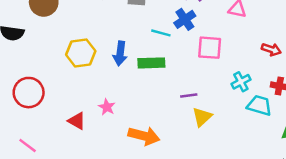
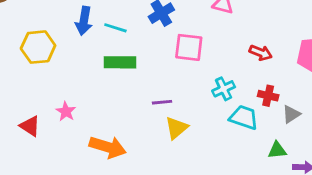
cyan line: (161, 33) -> (115, 28), moved
blue arrow: (120, 53) -> (84, 21), moved

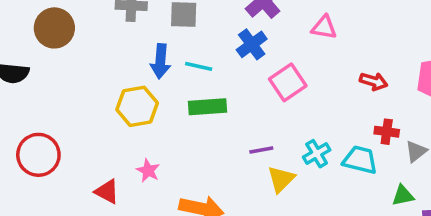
yellow hexagon: (38, 47) -> (137, 106), moved
pink square: (189, 47) -> (288, 82), turned -36
cyan cross: (224, 89) -> (317, 154), moved

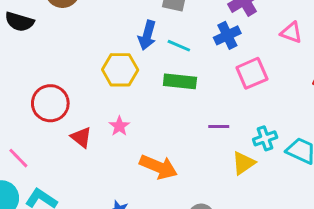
red circle: (38, 155) -> (50, 103), moved
yellow triangle: (281, 179) -> (243, 163), moved

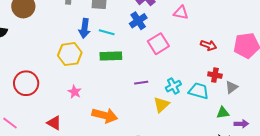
red triangle: (81, 137) -> (54, 123), moved

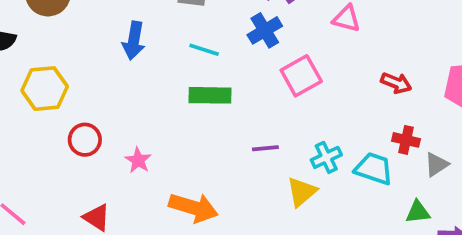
blue arrow: (84, 28) -> (134, 41), moved
yellow hexagon: (70, 54) -> (45, 89), moved
red circle: (26, 83) -> (85, 140), moved, size x0.7

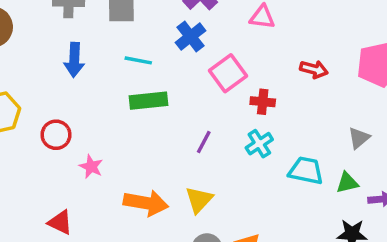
red circle: (85, 140) -> (56, 135), moved
red cross: (406, 140) -> (263, 102), moved
purple line: (265, 148) -> (204, 142), turned -50
cyan trapezoid: (374, 169) -> (306, 171), moved
yellow triangle: (302, 192) -> (199, 200), moved

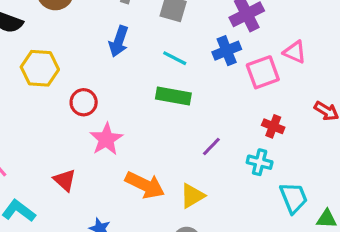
pink square: (228, 73) -> (263, 72), moved
cyan cross: (259, 144) -> (260, 162), turned 30
pink star: (91, 167) -> (106, 139), size x1.5
cyan trapezoid: (306, 171) -> (294, 198), turned 40

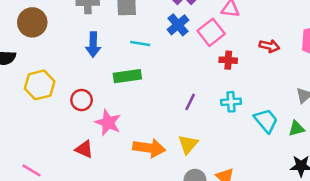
green rectangle: (173, 96) -> (127, 76), moved
red cross: (273, 126) -> (228, 60), moved
red triangle: (65, 180) -> (84, 149), moved

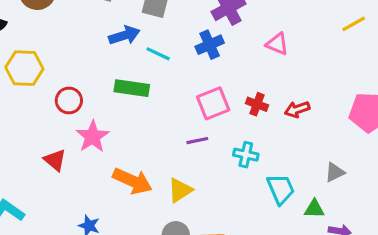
pink square: (211, 32) -> (213, 103), moved
blue arrow: (93, 45) -> (124, 35), moved, turned -125
red arrow: (269, 46) -> (297, 109), moved, turned 132
purple line: (190, 102) -> (197, 141), turned 36

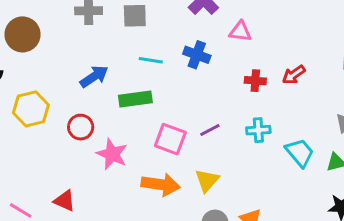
blue arrow: (124, 35) -> (94, 77), moved
pink triangle: (277, 44) -> (240, 31), moved
blue cross: (210, 45) -> (197, 55), moved, turned -30
pink square: (213, 103) -> (170, 139), moved, turned -32
red triangle: (55, 160) -> (65, 201), moved

